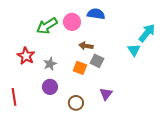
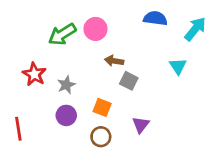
blue semicircle: (96, 14) -> (155, 18), moved
cyan arrow: (147, 33) -> (195, 29), moved
orange square: (80, 68) -> (102, 107), moved

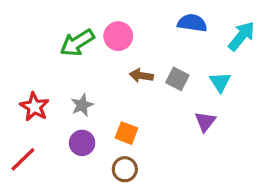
red star: (34, 74) -> (34, 107), moved
gray square: (129, 81) -> (177, 79), moved
purple triangle: (141, 125) -> (205, 122), moved
red line: (18, 129) -> (23, 159), turned 55

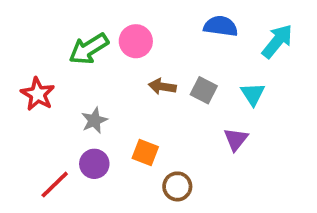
red star: (34, 107) -> (38, 94), moved
red line: (23, 159) -> (55, 185), moved
brown circle: (125, 169) -> (177, 186), moved

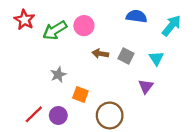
red star: (38, 94) -> (24, 20), moved
orange square: (145, 153) -> (80, 94), moved
purple circle: (94, 164) -> (58, 115), moved
brown circle: (177, 186) -> (110, 115), size x1.5

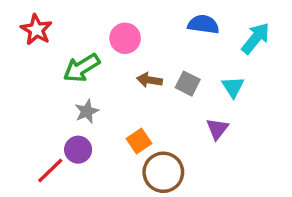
green arrow: (55, 30) -> (82, 68), moved
orange square: (80, 94) -> (139, 141), moved, turned 35
purple circle: (58, 115) -> (78, 150), moved

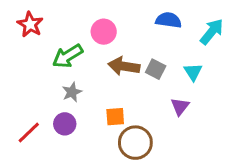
brown arrow: (149, 80) -> (124, 66), size x1.5
orange square: (139, 141) -> (115, 117), turned 30
red line: (50, 171) -> (29, 133), moved

